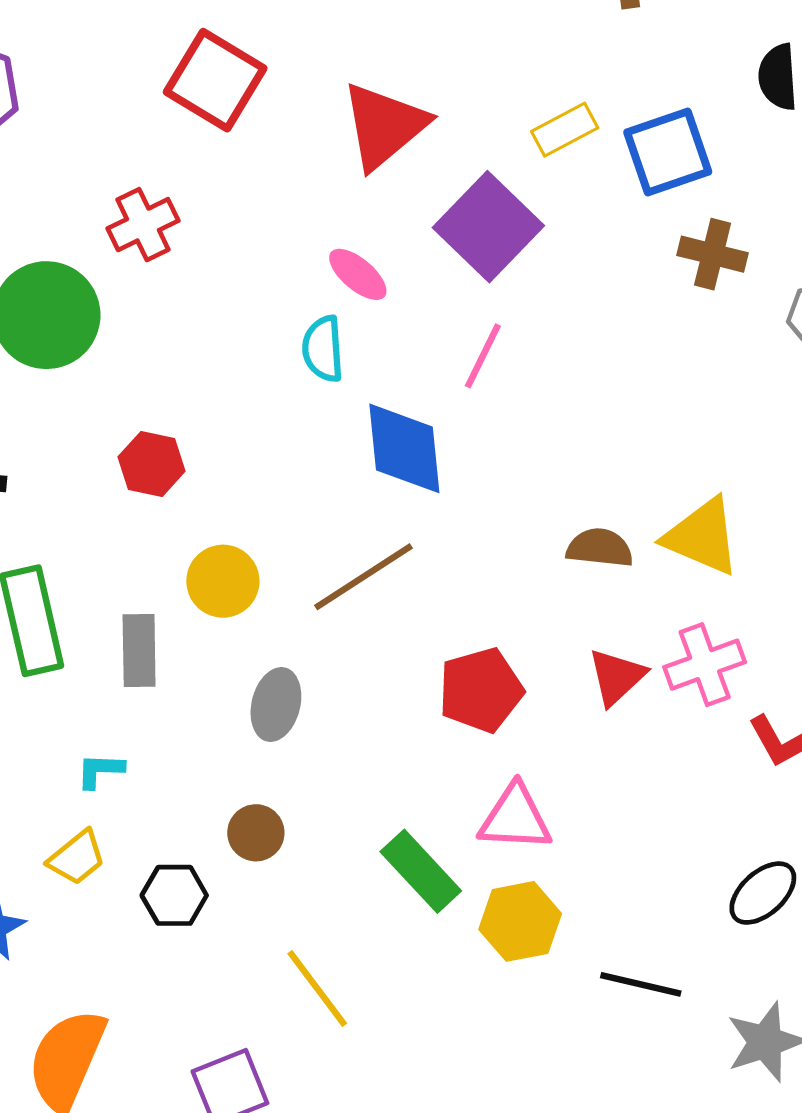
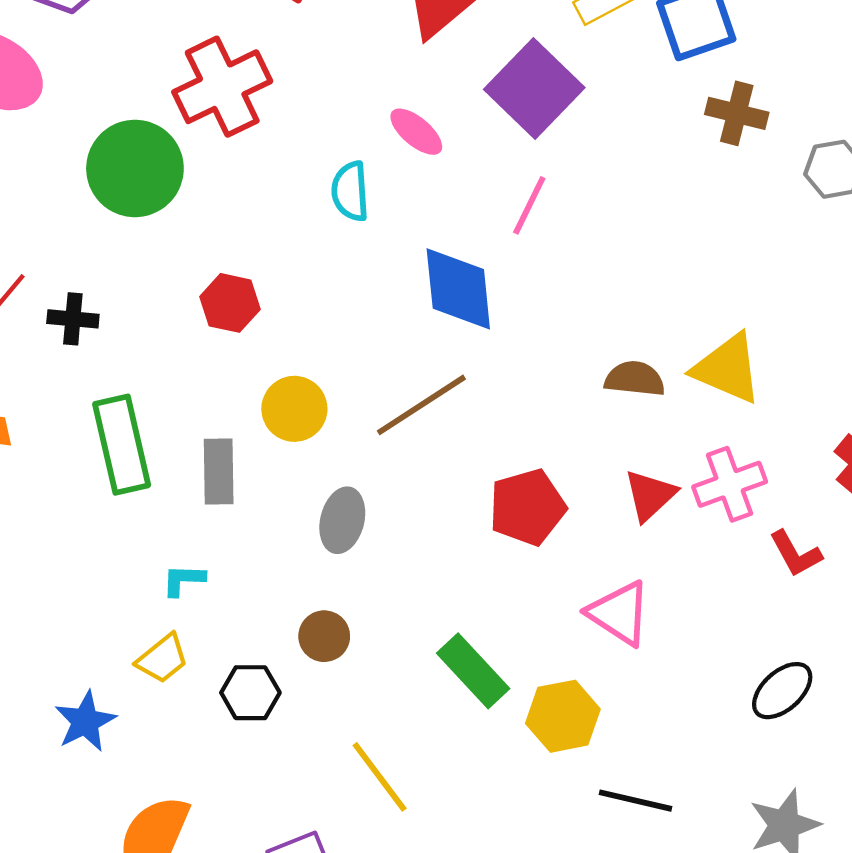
red cross: (143, 225) -> (222, 87), size x1.5
cyan semicircle: (323, 349) -> (350, 191), moved
pink triangle: (515, 818) -> (619, 613), moved, turned 30
black line: (641, 984) -> (636, 801), moved

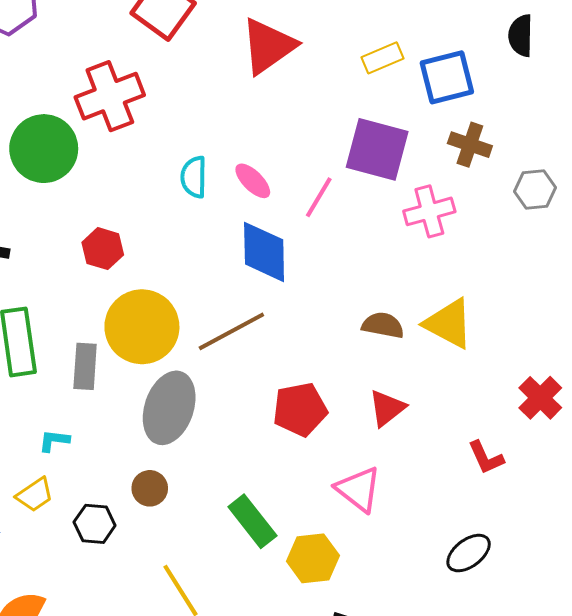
purple square: (534, 89) -> (377, 149), moved, turned -34
pink ellipse: (416, 132) -> (253, 181), moved
yellow circle: (294, 409) -> (142, 327), size x1.6
pink cross: (730, 484) -> (429, 211), moved
gray ellipse: (342, 520) -> (169, 408), size x1.6

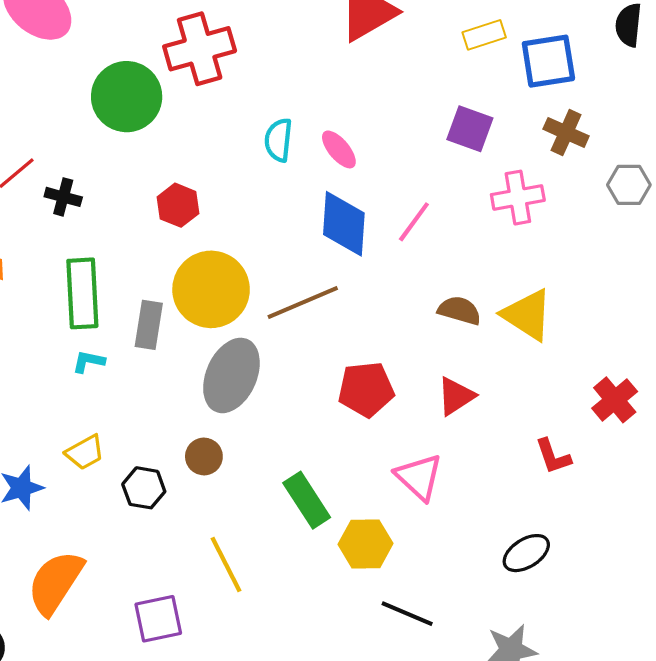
purple square: (377, 149) -> (470, 129), size x0.7
pink line: (319, 197) -> (414, 222), moved
cyan L-shape: (54, 441) -> (89, 361), moved

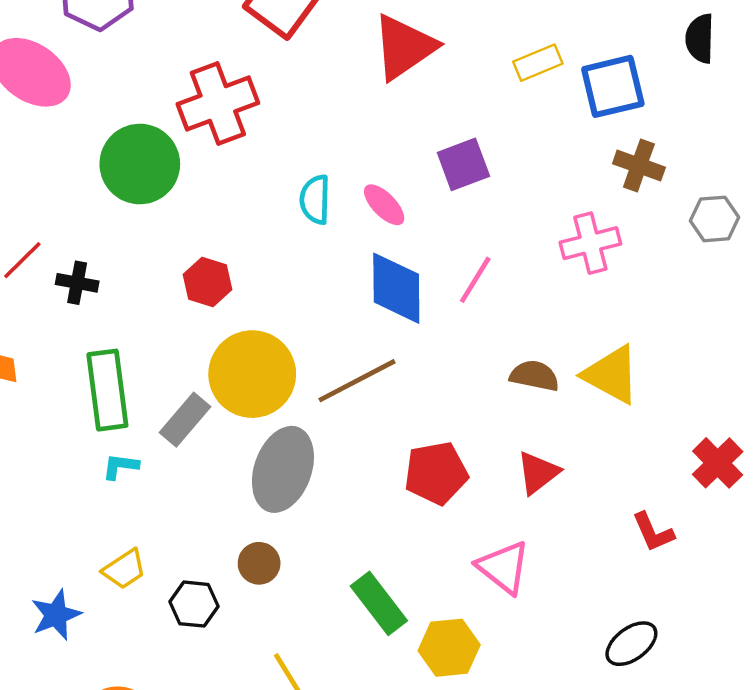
purple square: (470, 129) -> (463, 164), moved, turned -36
gray rectangle: (149, 325) -> (185, 420), turned 36

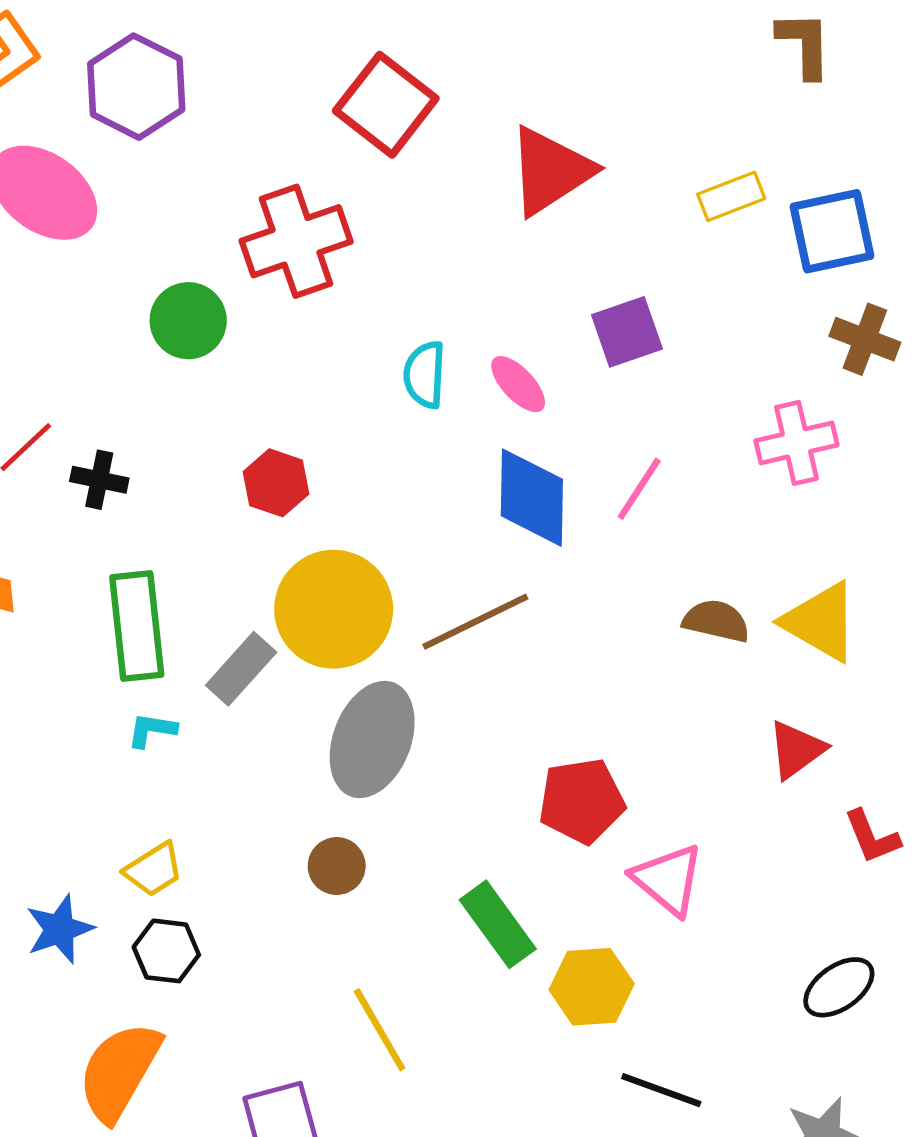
green circle: (140, 164) -> (188, 321), size x0.7
red pentagon: (436, 473) -> (582, 801), moved
red triangle: (538, 473) -> (796, 750), moved
black hexagon: (194, 604) -> (166, 951), moved

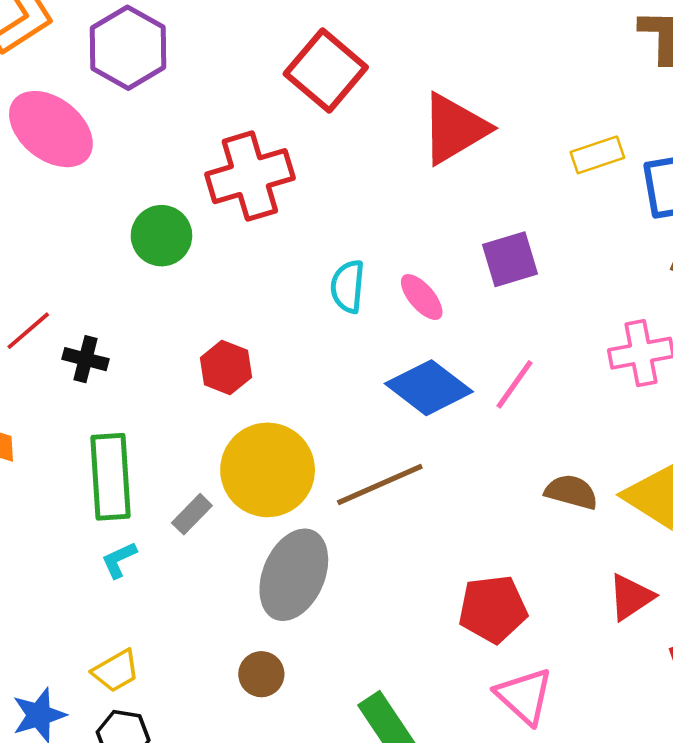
blue diamond: (532, 498) -> (429, 388), turned -56
gray rectangle: (241, 669) -> (192, 514), size x0.7
cyan L-shape: (152, 730) -> (119, 560), turned -36
red pentagon: (582, 801) -> (493, 609), moved

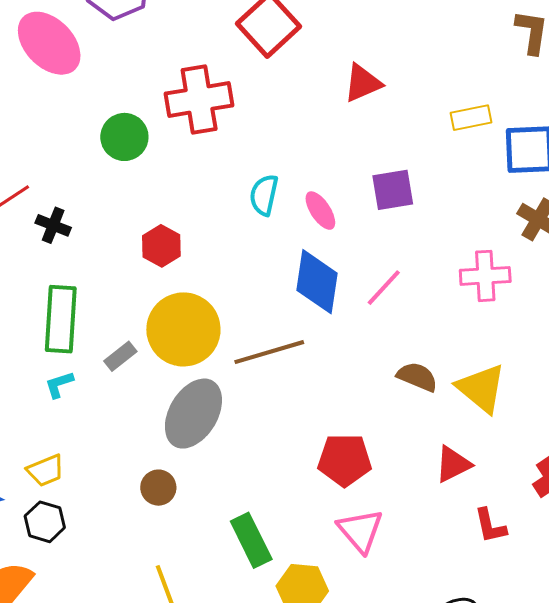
red triangle: (454, 129) -> (363, 83), size x0.7
blue diamond: (429, 388) -> (317, 282), turned 54

